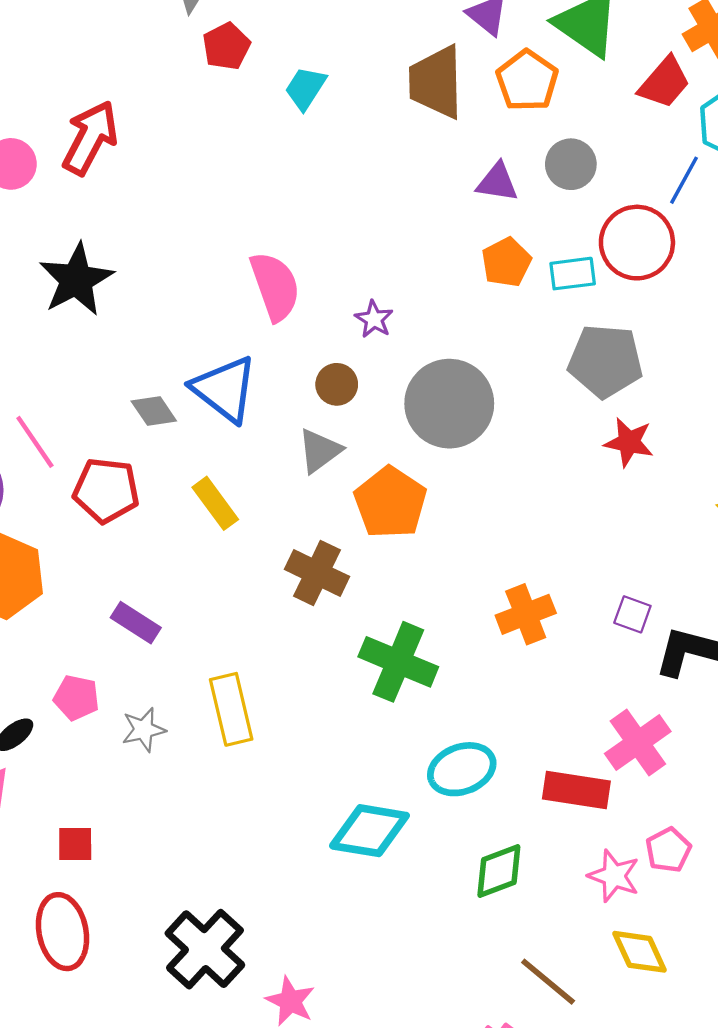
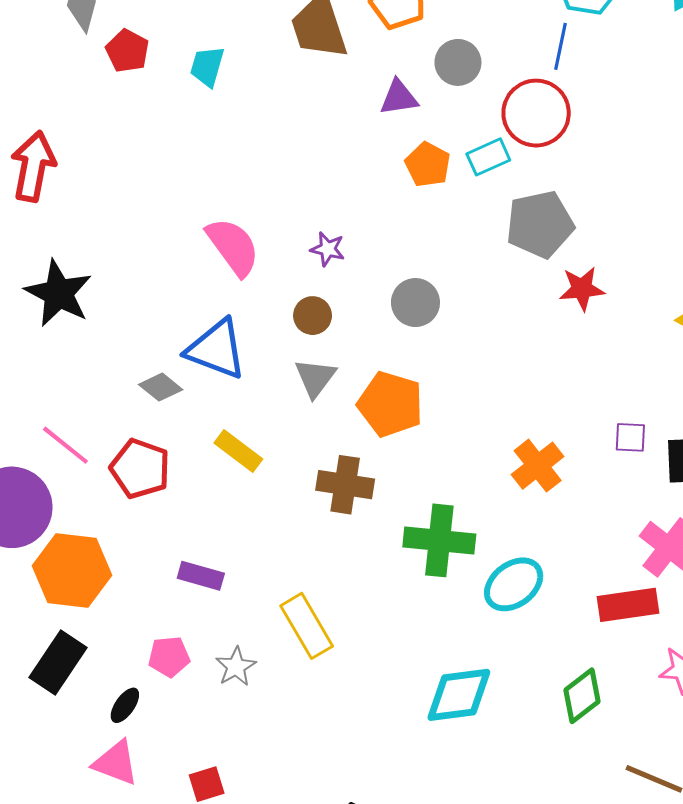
gray circle: (449, 404) -> (415, 303), size x0.6
red pentagon: (106, 490) -> (140, 469), turned 30
cyan ellipse: (462, 769) -> (514, 584), moved

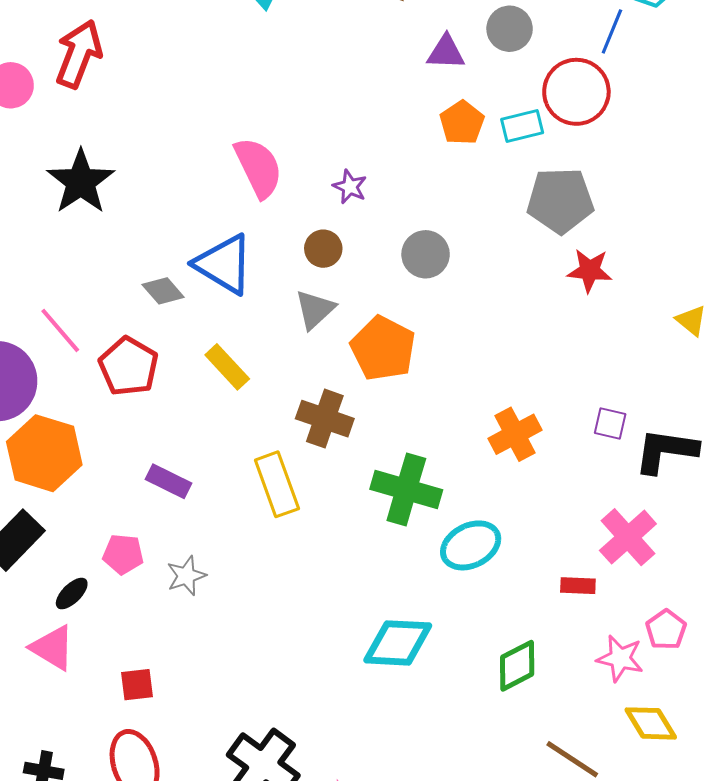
red rectangle: (628, 605) -> (578, 586), size x0.6
yellow rectangle: (307, 626) -> (277, 484), moved

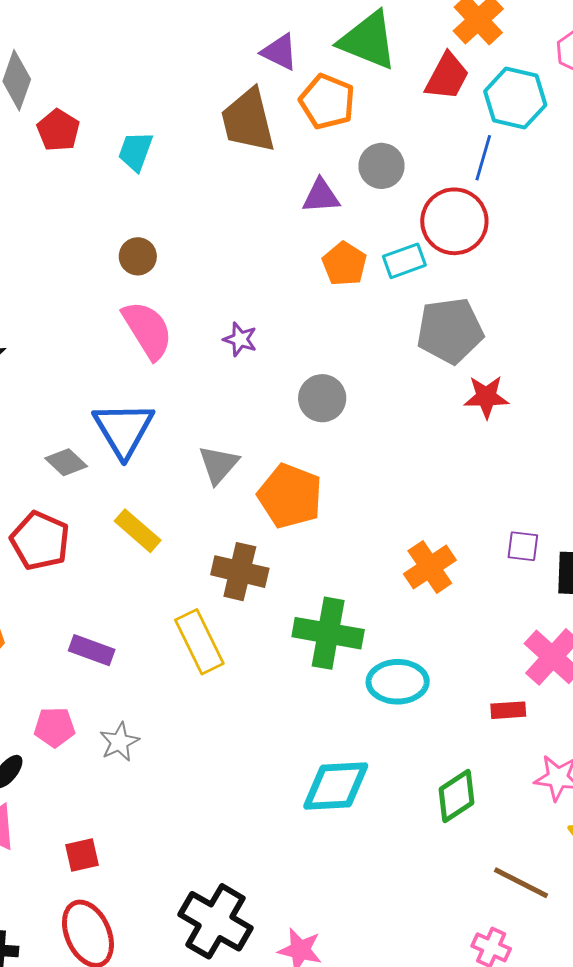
brown circle: (323, 249) -> (138, 256), moved
blue triangle: (224, 264) -> (123, 429), turned 34
cyan ellipse: (471, 545) -> (398, 682), turned 32

